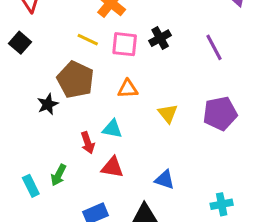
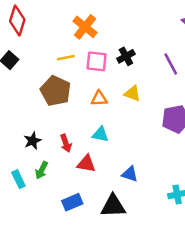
yellow line: (88, 40) -> (66, 58), turned -36
black star: (48, 104) -> (33, 141), moved
yellow triangle: (168, 113) -> (132, 93), moved, turned -30
cyan triangle: (112, 129) -> (100, 134), moved

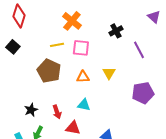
black cross: (126, 56) -> (116, 31), moved
yellow triangle: (132, 93) -> (109, 73), turned 40

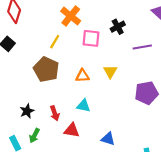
yellow line: (57, 45) -> (55, 42), turned -48
pink square: (81, 48) -> (91, 38), moved
purple line: (139, 50) -> (142, 47), turned -72

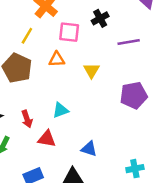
orange triangle: (82, 76) -> (57, 59), moved
cyan triangle: (84, 106) -> (60, 110), turned -32

